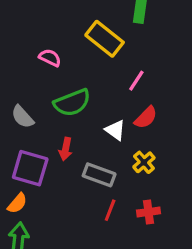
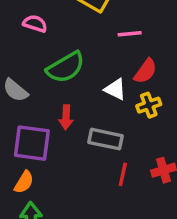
pink line: (136, 81) -> (130, 34), turned 60
yellow cross: (144, 162) -> (149, 105), moved, turned 30

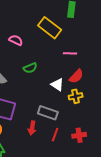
green semicircle: (66, 67) -> (30, 68), size x0.6
red arrow: (66, 117) -> (32, 128), moved

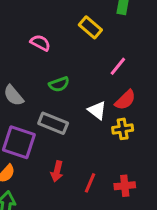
yellow rectangle: (50, 28) -> (90, 27), size x0.7
pink line: (70, 53) -> (118, 66), turned -56
gray rectangle: (48, 113) -> (53, 123), moved

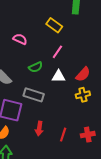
pink line: (118, 66) -> (57, 52), moved
white triangle: (97, 110) -> (59, 76), moved, turned -32

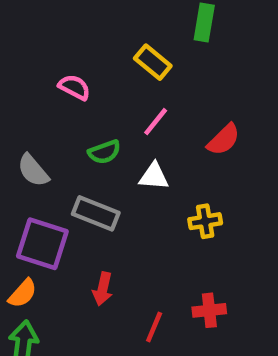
red semicircle: (83, 74) -> (224, 140), moved
red line: (63, 135) -> (154, 327), moved

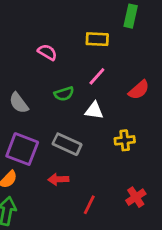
yellow rectangle: (153, 62) -> (97, 39), turned -40
gray rectangle: (96, 213) -> (67, 144), moved
red arrow: (103, 289) -> (58, 179), turned 72
red cross: (209, 310) -> (136, 197), moved, turned -30

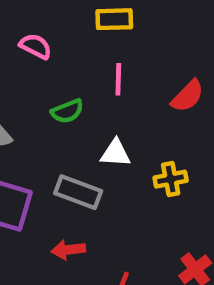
pink line: (97, 76) -> (118, 79), turned -36
white triangle: (94, 111) -> (115, 153), moved

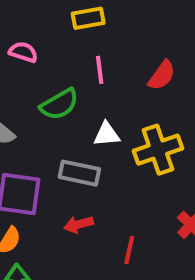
green semicircle: (67, 111) -> (59, 104), size x1.4
yellow cross: (171, 179) -> (158, 150), size x1.6

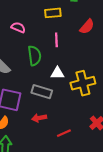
red semicircle: (162, 75) -> (87, 27), moved
green semicircle: (59, 104) -> (34, 56), turned -72
red line: (129, 250) -> (64, 133), turned 48

